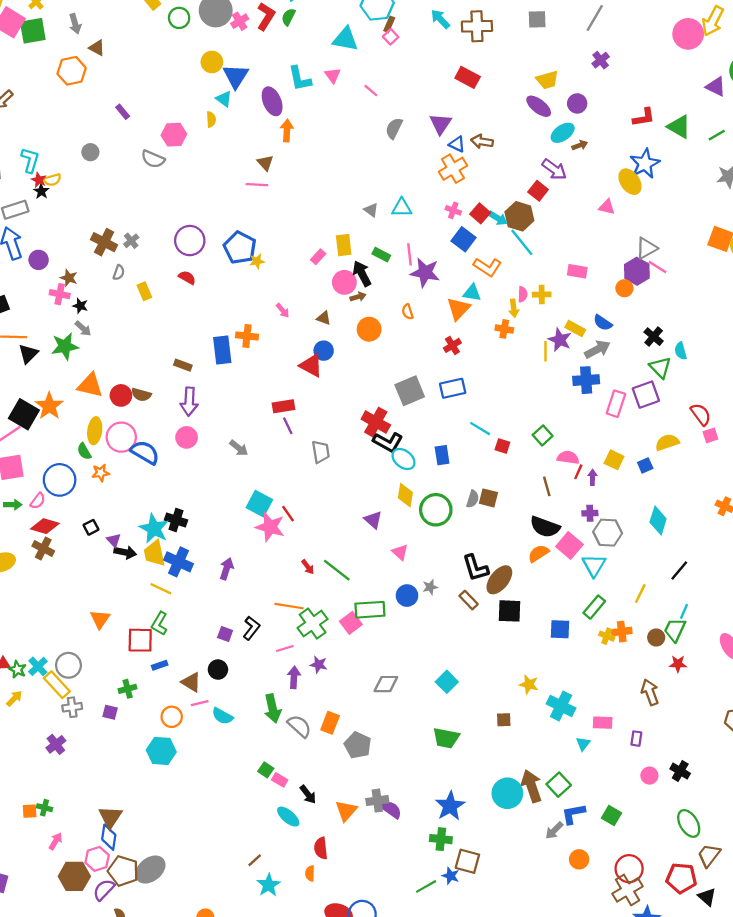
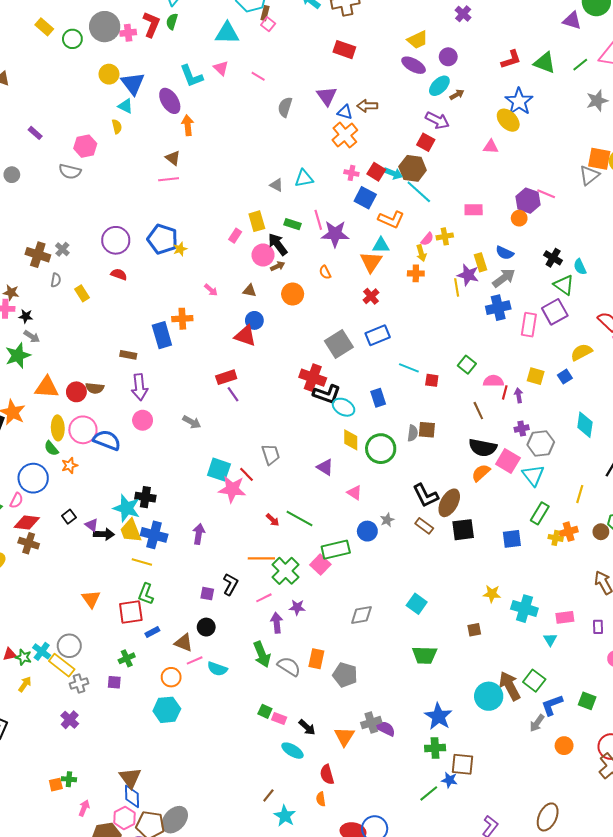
pink cross: (240, 21) -> (128, 33), turned 35
gray triangle: (646, 248) -> (589, 175), moved
pink semicircle: (523, 294) -> (427, 239), turned 48
yellow rectangle: (575, 329) -> (480, 262), turned 54
gray trapezoid: (321, 452) -> (271, 454), moved

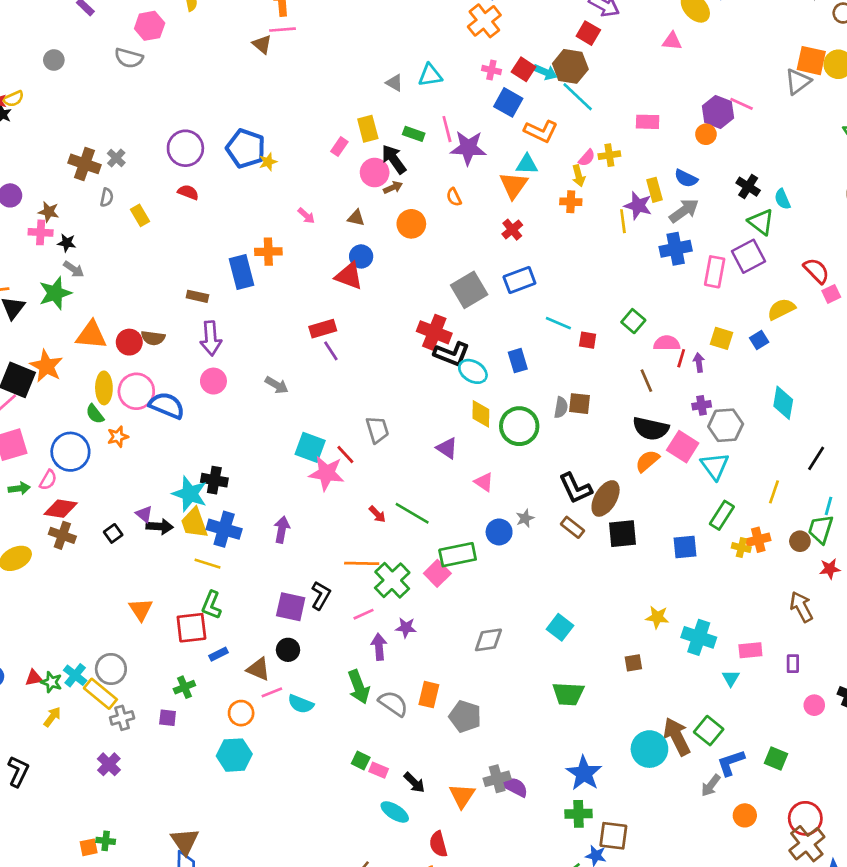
pink line: (169, 179) -> (282, 30), moved
black square: (69, 517) -> (113, 533), moved
purple square: (207, 594) -> (291, 607), size x1.6

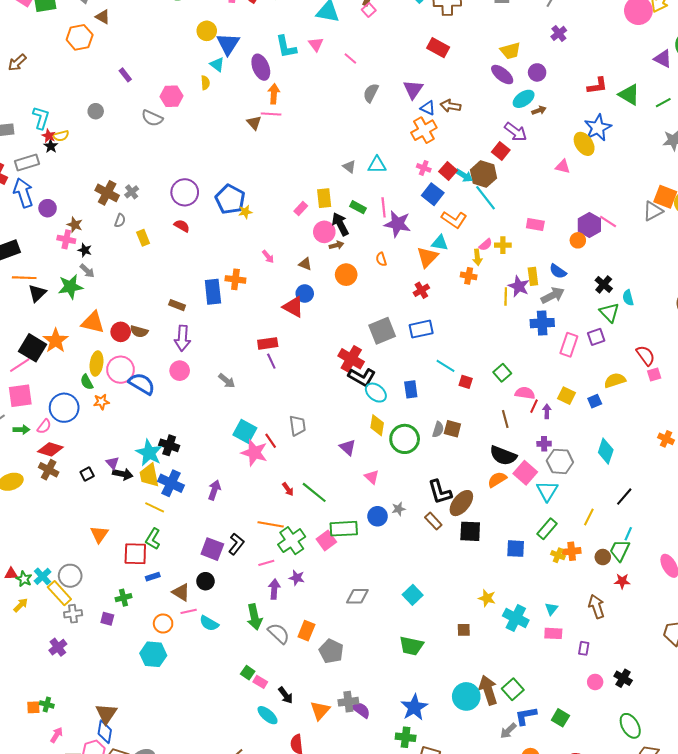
purple square: (748, 256) -> (596, 337), size x0.7
cyan triangle: (731, 678) -> (551, 609), moved

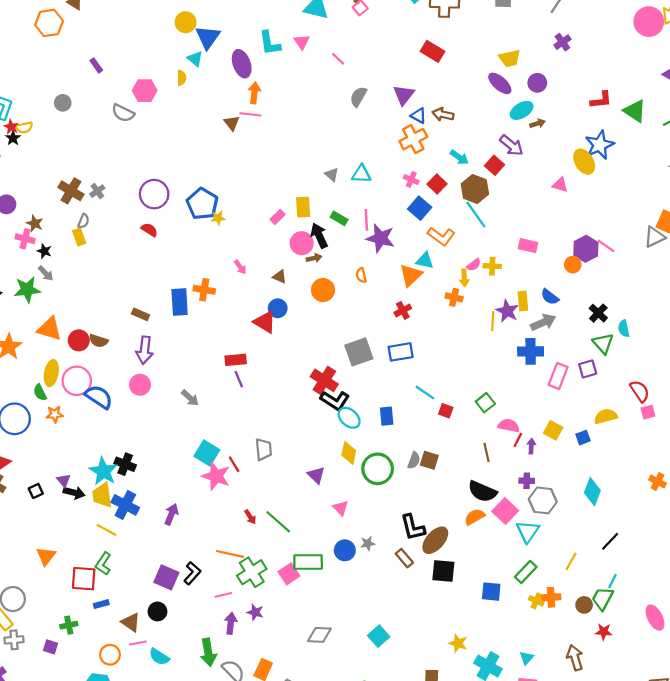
cyan arrow: (464, 175) -> (459, 157), moved
yellow rectangle: (143, 238) -> (79, 237), moved

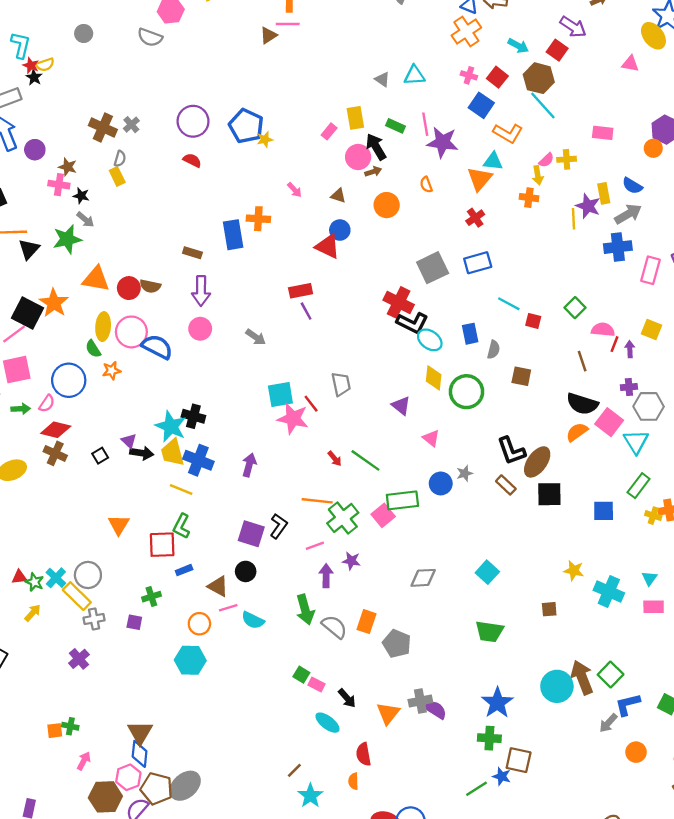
brown triangle: (232, 123) -> (268, 35), turned 42
cyan square: (207, 453) -> (280, 395), turned -35
gray semicircle: (414, 460) -> (494, 350), moved

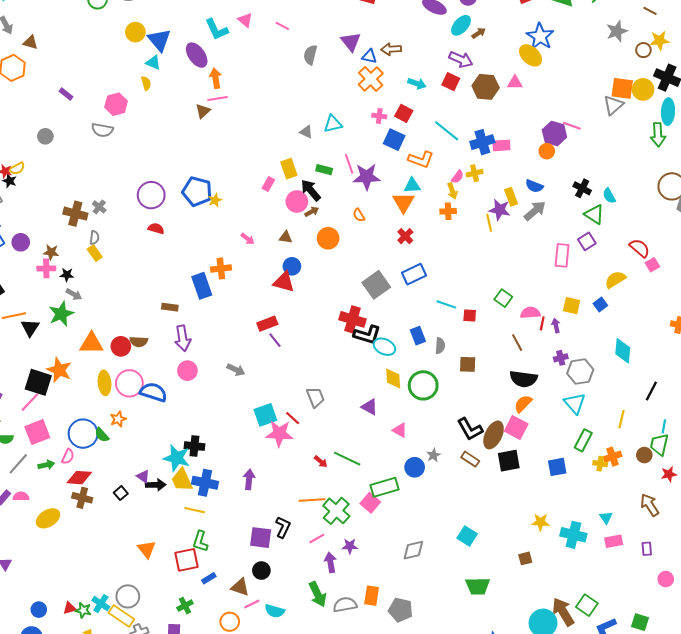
brown hexagon: (539, 78) -> (486, 87), moved
blue cross: (618, 247) -> (482, 142), moved
green semicircle: (93, 349) -> (102, 435), moved
pink square: (609, 422) -> (516, 427), moved
gray semicircle: (334, 627) -> (345, 605), turned -40

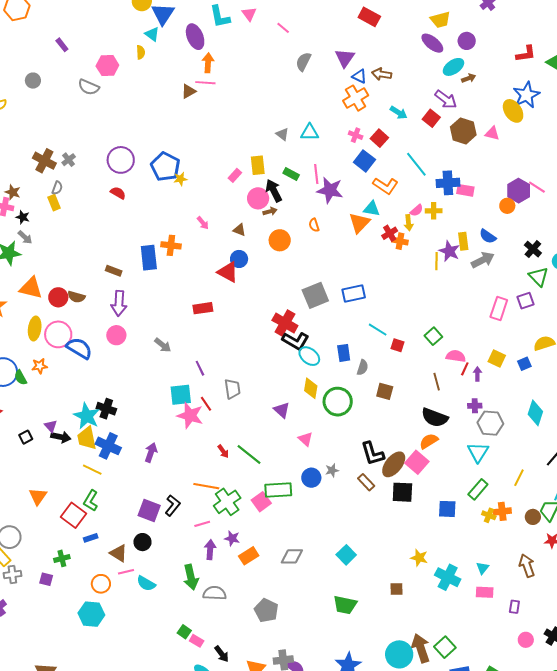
red cross: (405, 236) -> (390, 233), moved
purple line: (275, 340) -> (200, 368), moved
red square: (186, 560) -> (73, 515), turned 35
orange rectangle: (372, 596) -> (249, 556), moved, turned 36

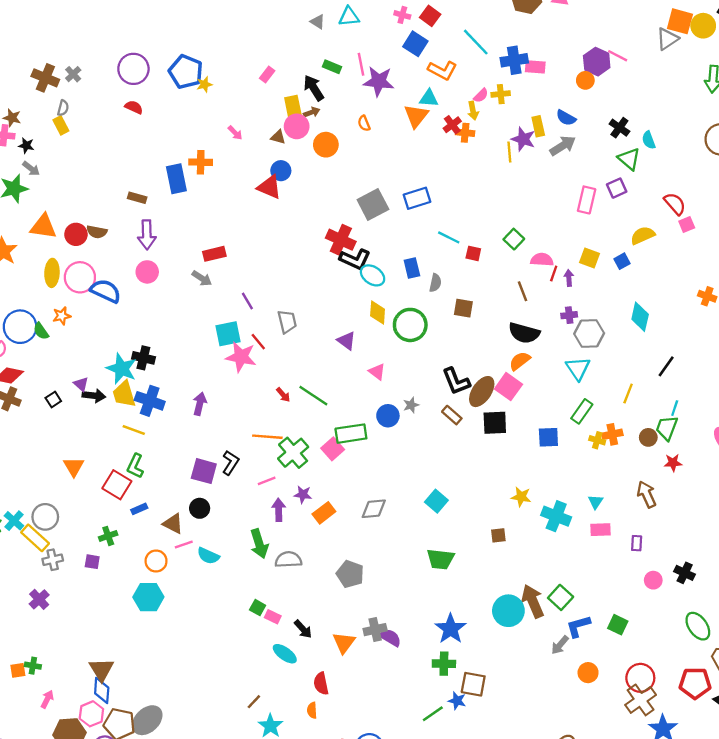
yellow rectangle: (258, 165) -> (293, 107), moved
pink circle: (258, 198) -> (297, 126), moved
red rectangle: (203, 308) -> (214, 254), moved

